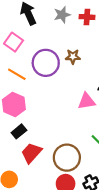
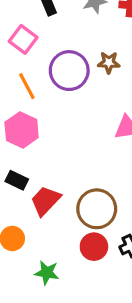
orange line: (17, 74) -> (27, 86), turned 30
black rectangle: (19, 131) -> (17, 180), moved, turned 64

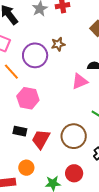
pink hexagon: (22, 130) -> (28, 98), moved
red circle: (94, 247) -> (74, 173), moved

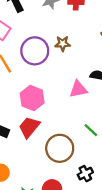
pink hexagon: (28, 98) -> (32, 98), moved
red trapezoid: (41, 139) -> (29, 127), moved

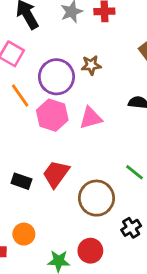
pink triangle: (78, 89) -> (91, 118), moved
pink hexagon: (32, 98) -> (52, 115), moved

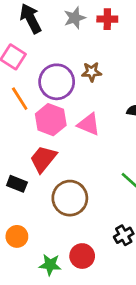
pink triangle: (91, 118) -> (89, 124), turned 35
red trapezoid: (56, 174) -> (43, 159), moved
brown circle: (96, 198) -> (70, 198), moved

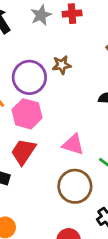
pink triangle: (89, 124) -> (73, 144), moved
brown circle: (70, 198) -> (75, 186), moved

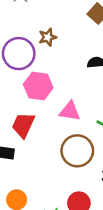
pink hexagon: (27, 114) -> (38, 86), moved

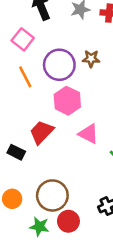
brown circle: (77, 151) -> (52, 195), moved

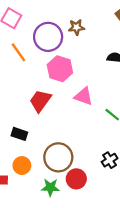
black rectangle: (16, 152) -> (19, 134), moved

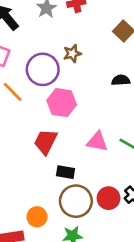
pink triangle: (84, 96) -> (97, 141), moved
black rectangle: (19, 134) -> (65, 172), moved
red circle: (76, 179) -> (109, 198), moved

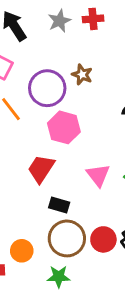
brown star: (72, 54) -> (82, 75), turned 30
pink triangle: (97, 141) -> (98, 175), turned 35

